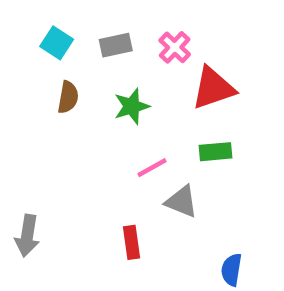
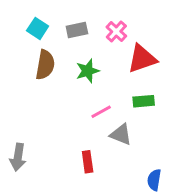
brown semicircle: (68, 97) -> (45, 65), size x1.4

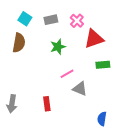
brown semicircle: (45, 65) -> (19, 43), moved
green rectangle: (144, 101) -> (103, 65), moved
red rectangle: (88, 162) -> (47, 104), moved

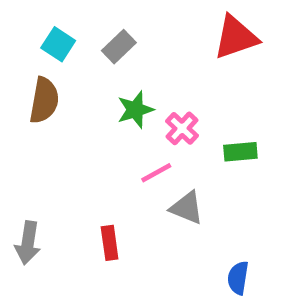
gray rectangle: (51, 20) -> (119, 47), turned -32
pink cross: (77, 21) -> (182, 128), moved
red triangle: (94, 39) -> (236, 37), moved

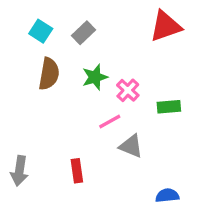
brown semicircle: (44, 100) -> (49, 74), moved
blue semicircle: (238, 278) -> (167, 195), turned 75

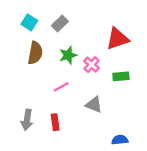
red triangle: (166, 26) -> (117, 39), moved
pink line: (110, 122) -> (61, 87), moved
gray arrow: (19, 171) -> (27, 120), moved

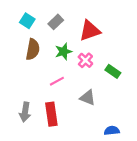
red triangle: (117, 39) -> (90, 31), moved
green rectangle: (121, 76) -> (113, 71), turned 40
red rectangle: (55, 122) -> (51, 114), size x1.5

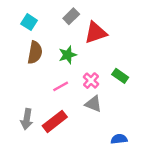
gray rectangle: (56, 22) -> (71, 16), moved
pink cross: (85, 60) -> (91, 81), moved
red rectangle: (51, 114) -> (55, 121), turned 60

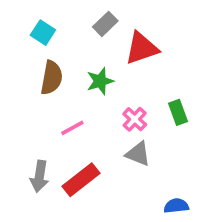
green rectangle: (120, 76) -> (178, 112), turned 35
pink line: (61, 86) -> (72, 128), moved

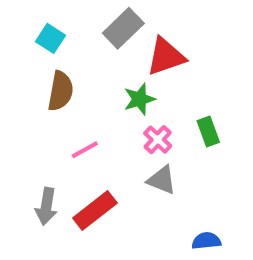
gray rectangle: (105, 24) -> (123, 28), size x1.4
green star: (100, 81) -> (139, 99), moved

